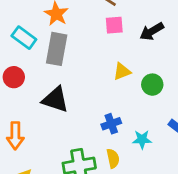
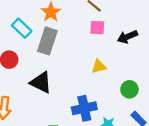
green circle: (152, 85) -> (129, 89), moved
blue cross: (111, 124) -> (84, 108), size x1.5

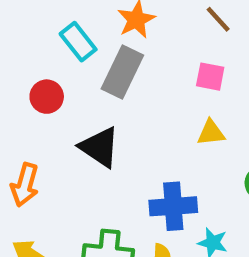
pink square: (97, 28) -> (210, 77), moved

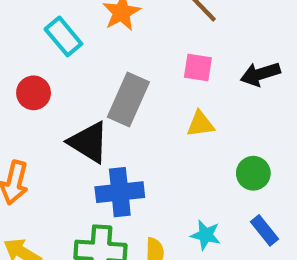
gray rectangle: (122, 72) -> (128, 99), moved
blue cross: (173, 206) -> (120, 192), moved

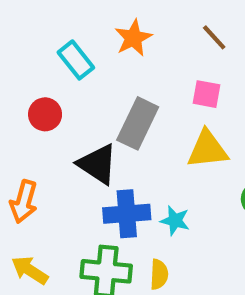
yellow triangle: (200, 124) -> (207, 149), size x1.5
cyan star: (206, 235) -> (175, 221), moved

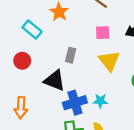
gray rectangle: (138, 123) -> (71, 55), size x0.6
yellow triangle: (207, 149) -> (109, 61), turned -50

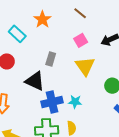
pink square: (103, 33) -> (81, 40), turned -32

